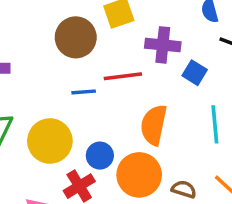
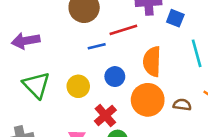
yellow circle: (50, 141) -> (78, 86), size x0.7
blue circle: (100, 156) -> (115, 77), moved

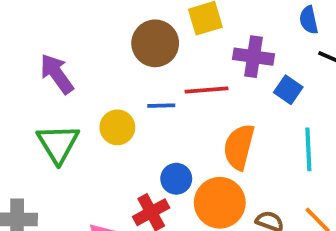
purple arrow: (26, 41) -> (57, 74), turned 52
blue circle: (115, 77) -> (176, 179), moved
yellow circle: (78, 86) -> (117, 127), moved

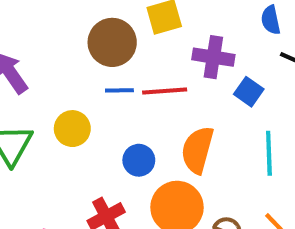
blue line: (161, 106) -> (119, 90), moved
blue circle: (176, 179) -> (139, 160), moved

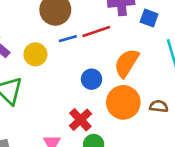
yellow circle: (72, 129) -> (35, 54), moved
orange semicircle: (197, 150) -> (127, 63), turned 32

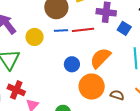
red cross: (80, 120) -> (16, 90), moved, turned -36

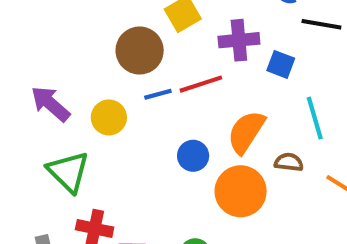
brown semicircle: (117, 95) -> (289, 162), moved

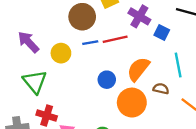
purple cross: (239, 40) -> (139, 16), turned 30

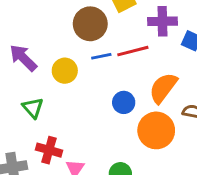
purple cross: (139, 16) -> (162, 21), turned -30
green triangle: (35, 82) -> (33, 108), size x0.7

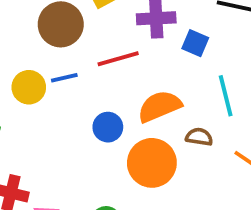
blue line: (101, 56) -> (64, 78), moved
orange semicircle: (163, 88) -> (160, 106), turned 32

